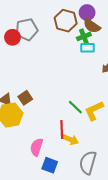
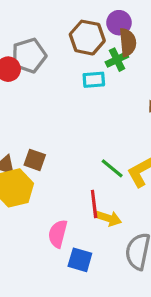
brown semicircle: (92, 26) -> (128, 42), turned -126
cyan rectangle: (87, 48) -> (94, 80), moved
brown square: (25, 98) -> (35, 160), turned -32

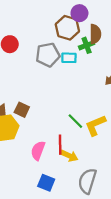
purple circle: (119, 23) -> (79, 13), moved
gray pentagon: (29, 56) -> (48, 55), moved
pink semicircle: (58, 234) -> (38, 151), moved

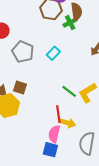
gray pentagon: (48, 55) -> (23, 52), moved, turned -30
cyan rectangle: (69, 58) -> (53, 53), moved, turned -40
pink semicircle: (38, 151) -> (54, 134), moved

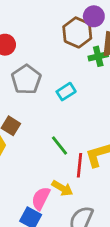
green line: (69, 91) -> (60, 146), moved
red line: (58, 114) -> (79, 165), moved

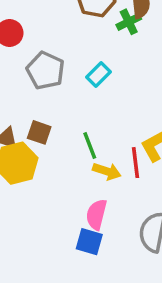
green line: (60, 146) -> (90, 145), moved, turned 30
yellow arrow: (62, 188) -> (107, 171), moved

